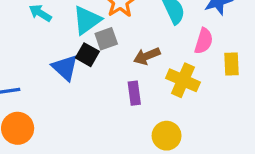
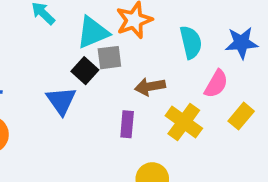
yellow rectangle: (231, 64) -> (241, 116), turned 30
blue triangle: (65, 68) -> (61, 101), moved

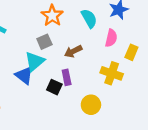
cyan triangle: (93, 32) -> (35, 61), moved
black square: (85, 71) -> (54, 87), moved
yellow cross: (184, 122) -> (112, 73), moved

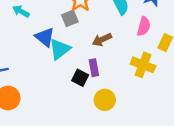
gray square: (44, 42) -> (70, 18), moved
blue triangle: (24, 75) -> (45, 37), moved
yellow circle: (91, 105) -> (105, 100), moved

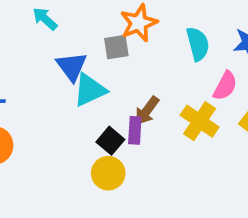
brown arrow: (102, 40) -> (147, 111), moved, turned -42
yellow cross: (143, 65) -> (200, 121), moved
yellow circle: (105, 100) -> (108, 173), moved

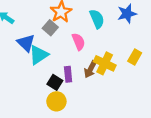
gray square: (116, 47) -> (50, 28), turned -32
pink semicircle: (225, 86) -> (78, 42), moved, turned -42
brown arrow: (147, 111) -> (90, 69), moved

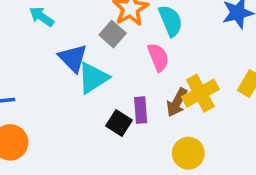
cyan semicircle: (97, 19) -> (171, 21), moved
yellow cross: (105, 63) -> (200, 93), turned 35
yellow circle: (56, 101) -> (188, 153), moved

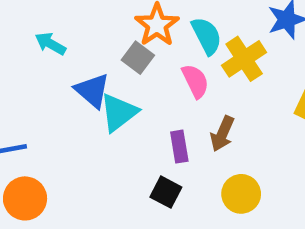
yellow cross: (200, 93) -> (244, 59), moved
black square: (119, 123) -> (166, 192), moved

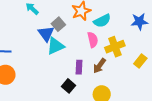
cyan semicircle: (207, 36) -> (102, 21), turned 78
gray square: (138, 58) -> (58, 24), moved
yellow cross: (244, 59) -> (115, 47), moved

